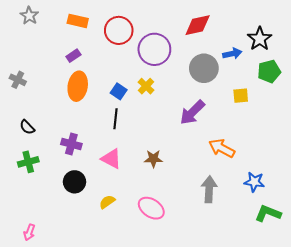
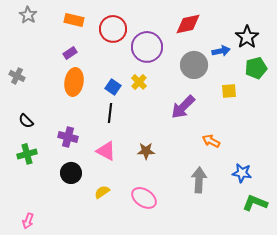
orange arrow: (222, 148) -> (211, 141), size x0.7

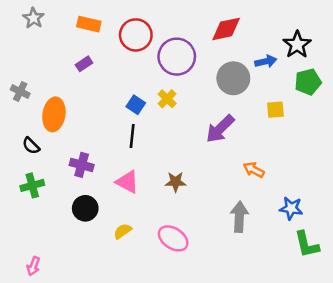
orange ellipse: (74, 82) -> (54, 114), moved
green L-shape: (255, 203) -> (307, 244), turned -125

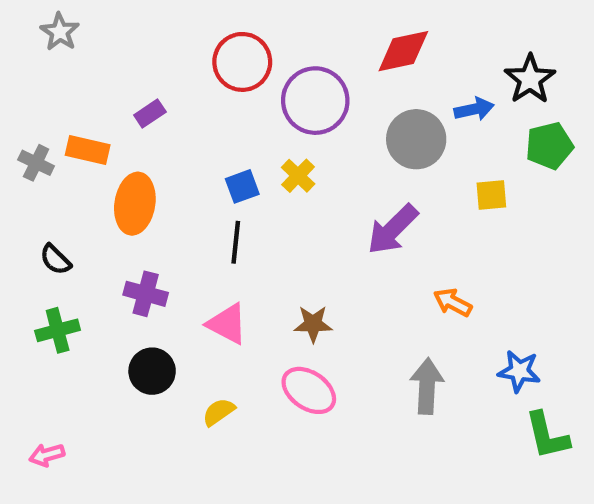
orange rectangle: (89, 24) -> (88, 150), moved
blue square: (136, 105) -> (242, 186), turned 36
orange ellipse: (54, 114) -> (135, 204), moved
pink ellipse: (173, 238) -> (309, 390), moved
pink arrow: (33, 266) -> (47, 455), moved, turned 54

